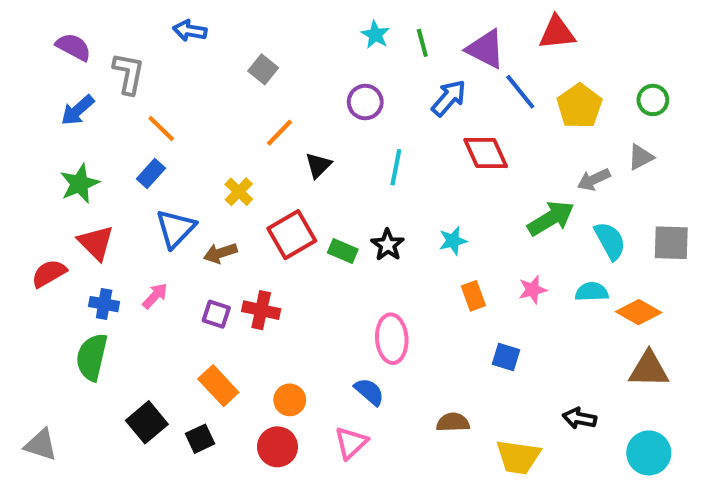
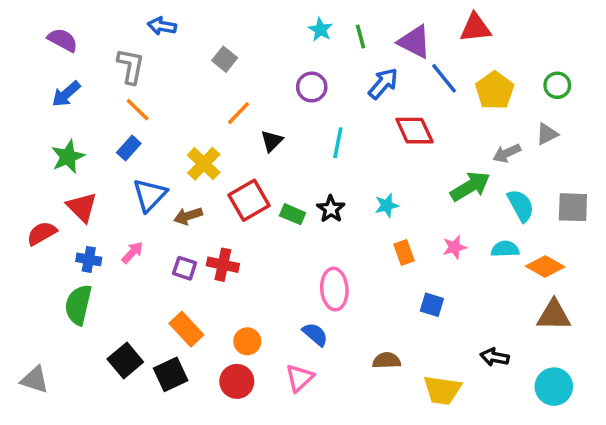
gray L-shape: (129, 73) -> (131, 66), moved
yellow cross: (239, 192) -> (204, 164), size x1.4
black square: (200, 439) -> (171, 374), size x1.4

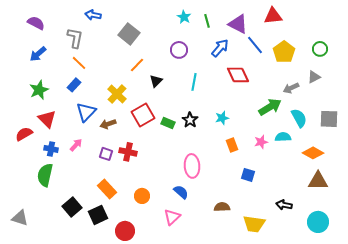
gray square: (225, 59) -> (129, 34), size x1.5
cyan semicircle: (505, 249) -> (283, 137), moved
red circle: (237, 381) -> (125, 231), moved

